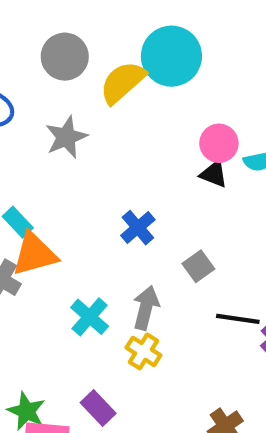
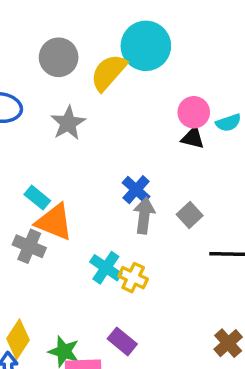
orange triangle: (34, 254) -> (54, 222), turned 45
gray arrow: (146, 308) -> (144, 216), moved
yellow cross: (143, 351) -> (133, 278), moved

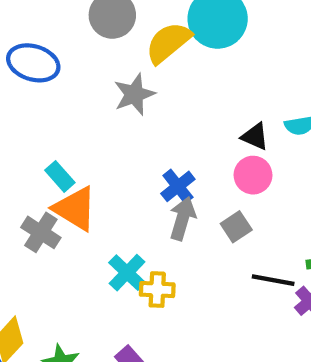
pink circle: (194, 112) -> (253, 175), moved
gray star: (68, 123) -> (134, 94), moved
yellow cross: (133, 278) -> (157, 290), turned -32

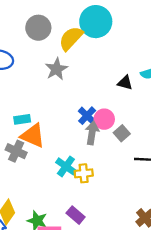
pink circle: (253, 175) -> (104, 119), moved
cyan rectangle: (60, 176) -> (22, 119), turned -49

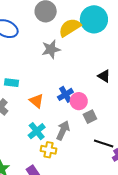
gray arrow: (92, 133) -> (63, 130), moved
orange triangle: (33, 136) -> (36, 101), moved, size x0.7
yellow cross: (84, 173) -> (48, 150), moved

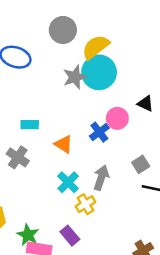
cyan circle: (94, 19) -> (99, 72), moved
pink circle: (79, 101) -> (117, 118), moved
gray square: (90, 117) -> (141, 164), moved
yellow cross: (48, 150) -> (86, 204), turned -35

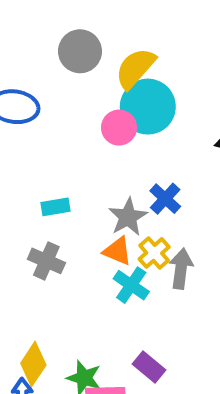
gray star: (75, 77) -> (128, 217), moved
pink circle: (117, 118) -> (119, 128), moved
orange triangle: (64, 144) -> (117, 251), moved
yellow cross: (86, 204) -> (154, 253), moved

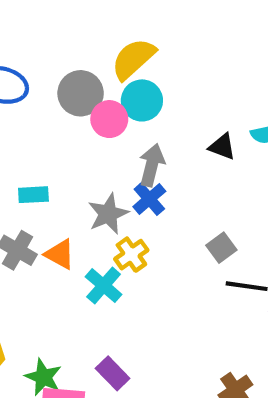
gray circle: (80, 51) -> (81, 93), moved
cyan circle: (148, 107) -> (142, 100), size x0.7
orange triangle: (117, 251) -> (60, 254), moved
gray arrow: (181, 269) -> (152, 165), moved

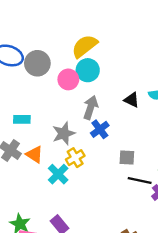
gray circle: (81, 93) -> (37, 63), moved
blue cross: (149, 199) -> (100, 129), moved
gray square: (221, 248) -> (127, 157), turned 35

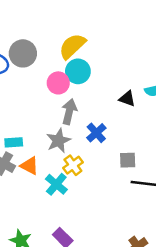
gray circle: (37, 63) -> (23, 53), moved
gray arrow: (91, 108) -> (69, 112), moved
cyan rectangle: (22, 119) -> (14, 142), moved

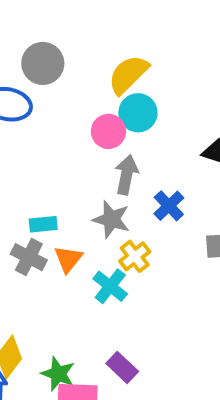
gray circle: (23, 53) -> (43, 63), moved
gray star: (58, 141) -> (111, 219), turned -30
orange triangle: (29, 166) -> (68, 259), turned 42

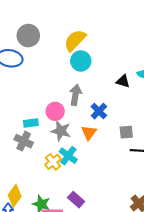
pink circle: (108, 131) -> (55, 111), moved
gray star: (111, 219) -> (61, 131), moved
yellow cross: (135, 256) -> (53, 162), moved
orange triangle: (68, 259) -> (89, 133), moved

